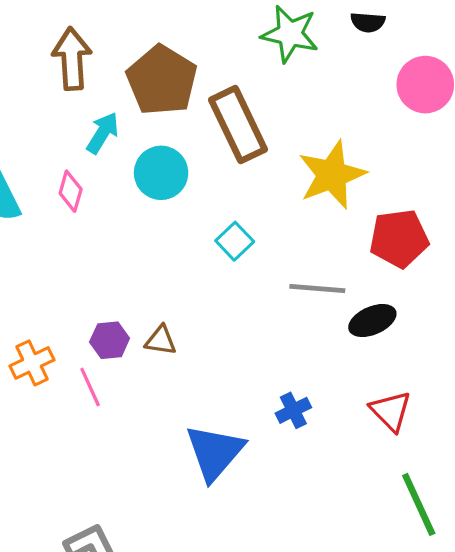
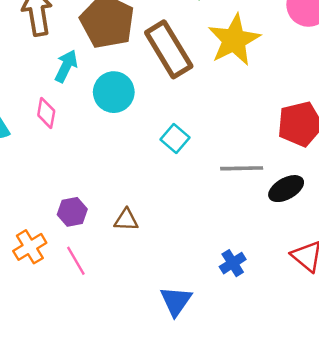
yellow star: (332, 175) -> (234, 40), moved
purple hexagon: (110, 340) -> (72, 212), moved
blue triangle: (215, 452) -> (176, 301), size x0.7

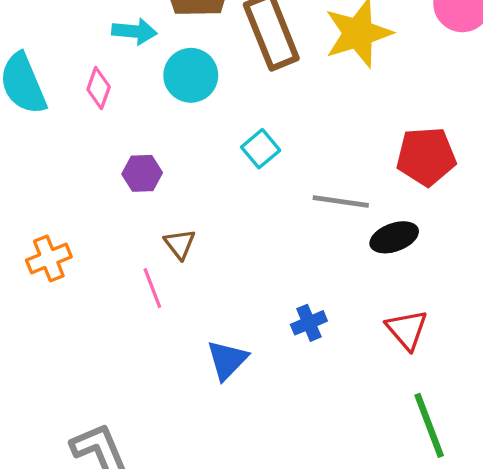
cyan arrow: (66, 66) -> (134, 31), turned 60
purple hexagon: (72, 212) -> (142, 173), moved
brown triangle: (126, 220) -> (180, 244), turned 40
pink line: (76, 261) -> (152, 288), moved

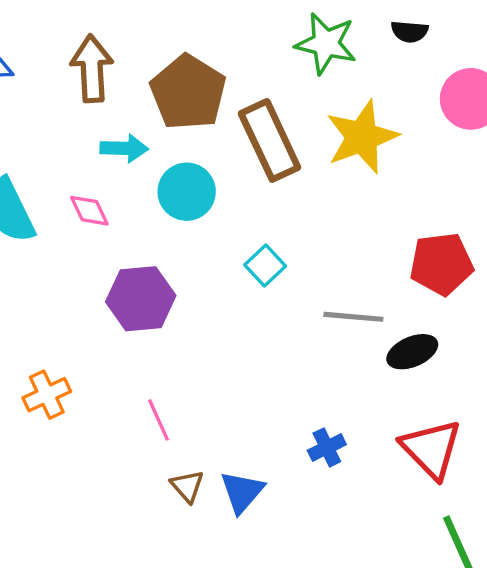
pink diamond: (99, 88) -> (89, 211), turned -42
purple hexagon: (142, 173) -> (141, 299), size x1.6
brown triangle: (180, 244) -> (187, 486), moved
red triangle: (407, 330) -> (431, 449), size x1.4

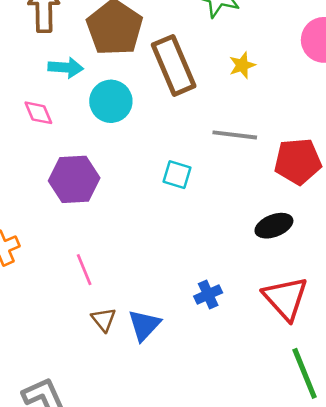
yellow star: (362, 137) -> (242, 65), size x0.5
cyan square: (265, 265) -> (177, 175), moved, turned -32
gray line: (353, 317) -> (235, 135), moved

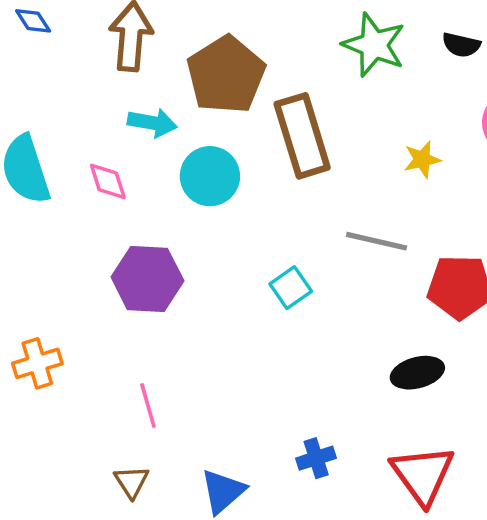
yellow star: (242, 65) -> (422, 159), moved
cyan square: (177, 175) -> (291, 288), turned 32
brown triangle: (104, 319) -> (131, 482), moved

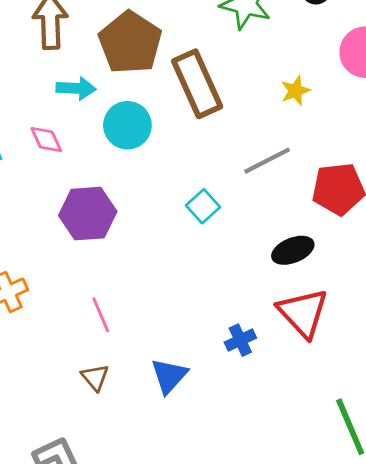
gray line: (377, 241) -> (267, 161), turned -33
black ellipse: (417, 373) -> (293, 250), moved
red triangle: (423, 475) -> (303, 313), moved

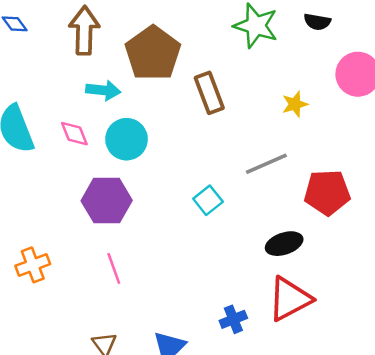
brown rectangle: (197, 84) -> (209, 93), size x0.7
cyan circle: (127, 125) -> (127, 139), moved
red triangle: (303, 313) -> (290, 299), turned 42
pink line: (101, 315) -> (114, 268), moved

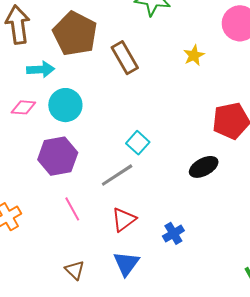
pink diamond: (74, 134) -> (23, 107), turned -55
gray line: (266, 164) -> (117, 175), moved
red triangle: (290, 299) -> (124, 220), moved, size x0.7

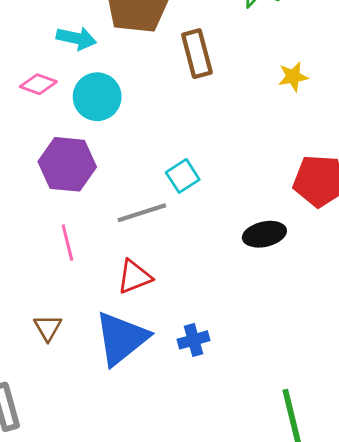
blue cross: (173, 233) -> (194, 340), moved
blue triangle: (126, 264) -> (121, 338), size x1.5

